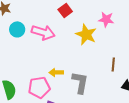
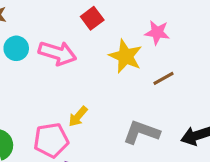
brown line: (113, 64) -> (163, 78), moved, turned 56
yellow arrow: (56, 72) -> (78, 116), turned -48
gray L-shape: (80, 82) -> (141, 132), moved, turned -80

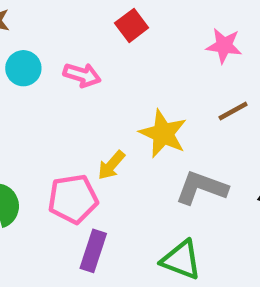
pink arrow: (57, 53) -> (82, 75), size x0.7
yellow star: (125, 56) -> (163, 134), moved

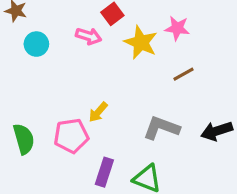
pink arrow: (82, 75) -> (89, 36), moved
yellow star: (163, 134) -> (141, 42), moved
purple rectangle: (93, 251) -> (104, 172), moved

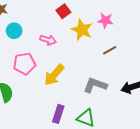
pink arrow: (89, 36) -> (48, 40), moved
yellow arrow: (98, 112) -> (54, 75), size x1.6
pink pentagon: (71, 136) -> (24, 64), moved

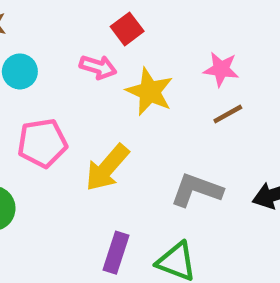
pink star: (105, 20) -> (221, 69), moved
yellow star: (82, 30) -> (150, 92), moved
pink arrow: (48, 40) -> (98, 67), moved

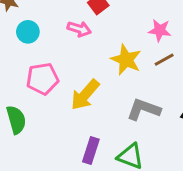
yellow star: (150, 92) -> (126, 60), moved

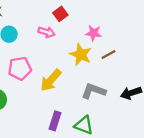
pink star: (160, 30) -> (94, 33), moved

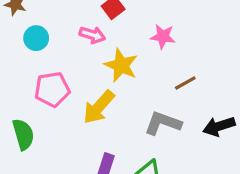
yellow star: (81, 55) -> (121, 65), moved
brown line: (108, 55) -> (185, 83), moved

